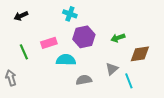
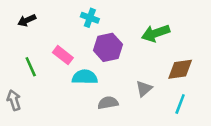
green arrow: (118, 38) -> (156, 33), moved, size x1.5
pink rectangle: (49, 43) -> (63, 55), turned 56
cyan line: (129, 81) -> (180, 104), moved, turned 42

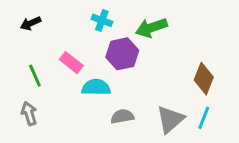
green arrow: (156, 33) -> (151, 28), moved
brown diamond: (180, 69) -> (204, 79), turned -60
gray triangle: (144, 89) -> (170, 119), moved, size x1.5
gray arrow: (14, 100) -> (29, 114), moved

